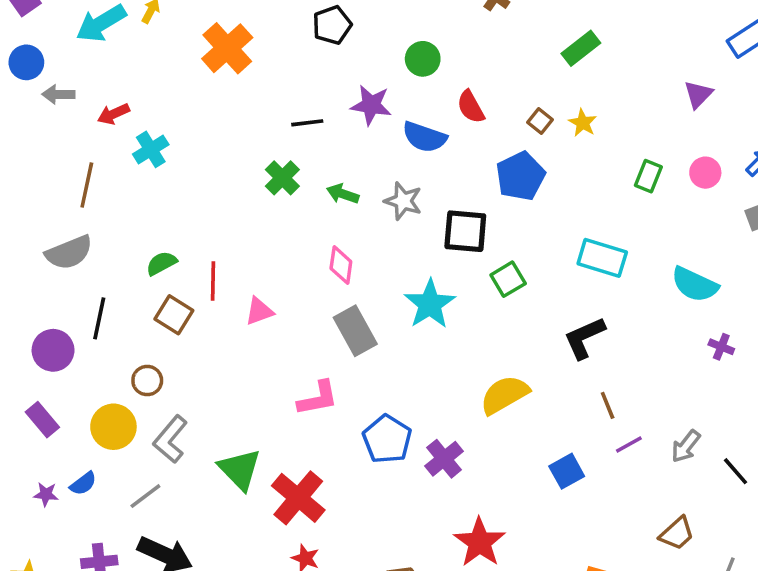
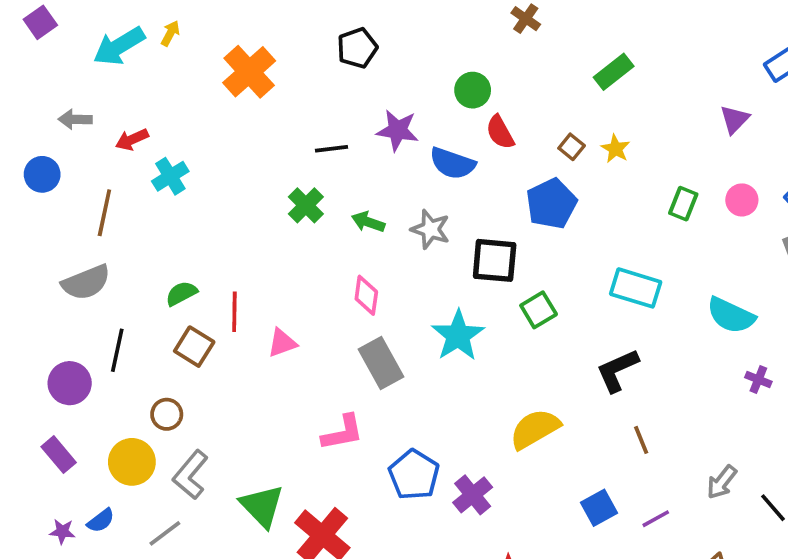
green circle: (423, 59) -> (473, 90), moved
blue circle: (26, 62) -> (42, 174), moved
purple line: (629, 444) -> (656, 519), moved

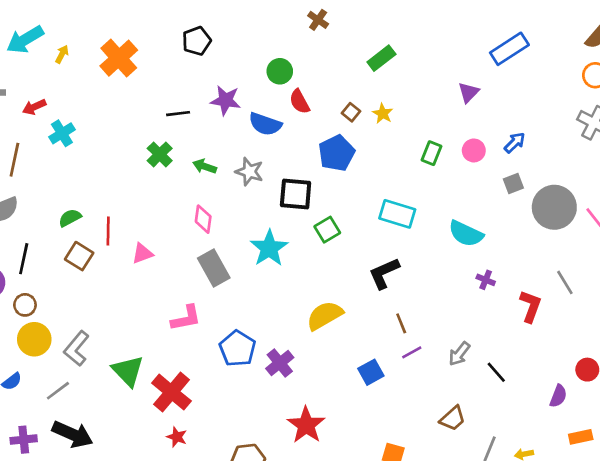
yellow arrow: (170, 33) -> (62, 54), moved
brown circle: (167, 414) -> (25, 305), moved
purple line: (656, 519) -> (412, 352), moved

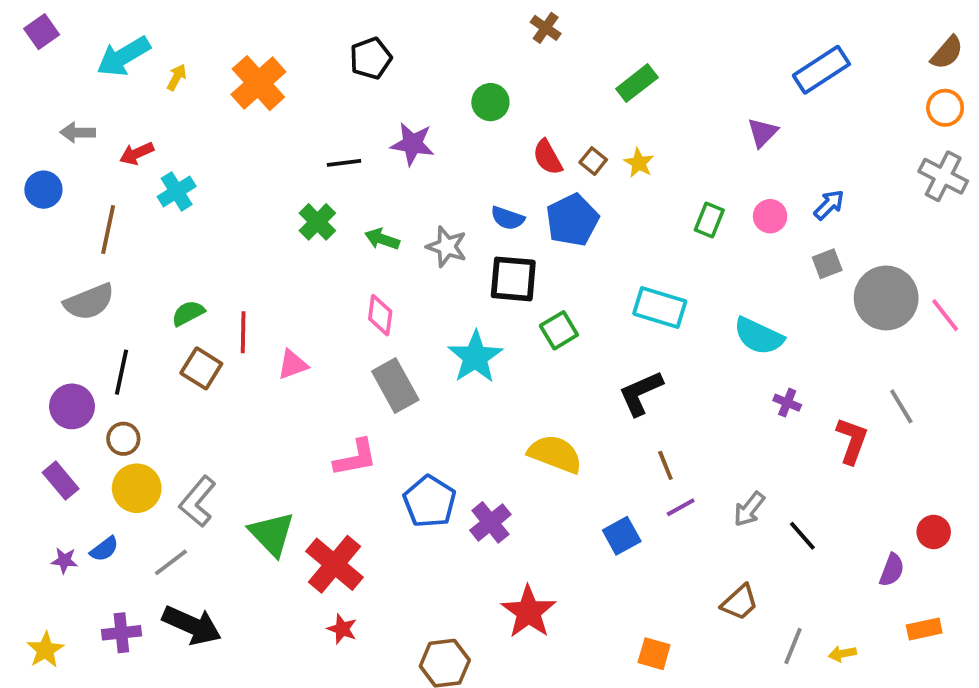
red semicircle: (300, 102) -> (548, 157), moved
blue semicircle: (265, 124) -> (508, 218), moved, size x0.7
yellow semicircle: (325, 315) -> (555, 454), turned 51

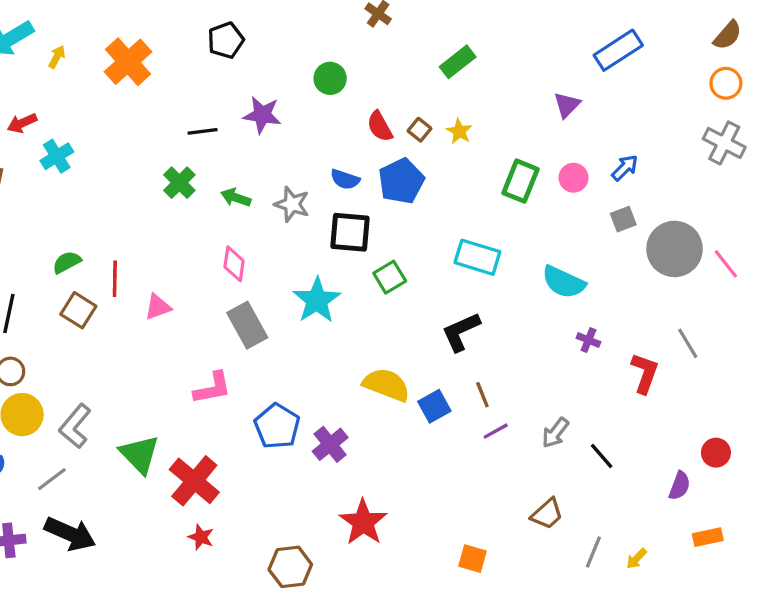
green rectangle: (709, 220) -> (521, 181), size x1.4
blue square: (622, 536) -> (434, 406), moved
yellow arrow: (842, 654) -> (636, 559), turned -35

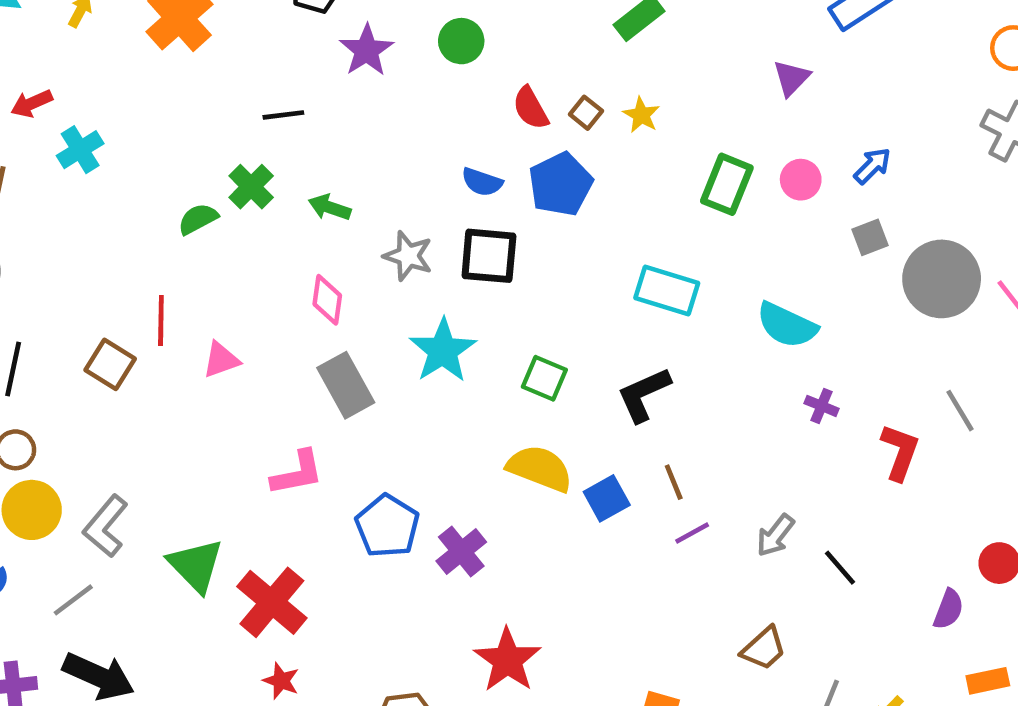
purple star: (262, 115) -> (367, 50), moved, turned 30
gray star: (292, 204) -> (408, 256), moved
green semicircle: (67, 262) -> (198, 219), moved
green square: (390, 277) -> (544, 378), moved, turned -36

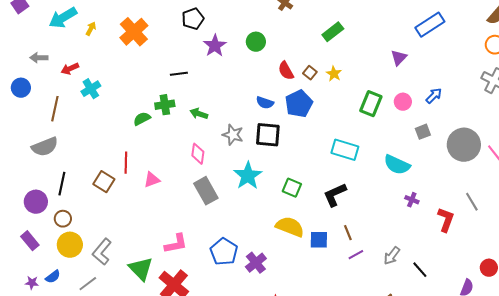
green cross: (251, 187) -> (165, 105), turned 36
gray square: (870, 237) -> (423, 132), moved
pink L-shape: (297, 473) -> (176, 244), moved
blue square: (607, 498) -> (319, 240), turned 30

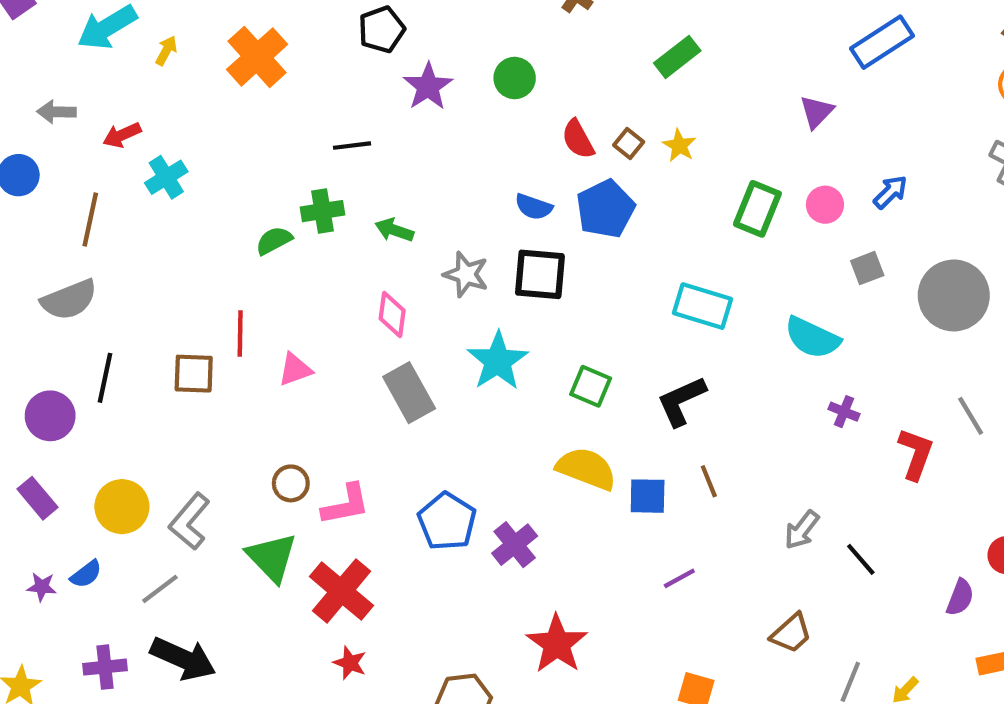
brown square: (104, 182) -> (194, 374), turned -30
brown circle: (63, 219) -> (291, 483), moved
purple line: (356, 255) -> (679, 578), moved

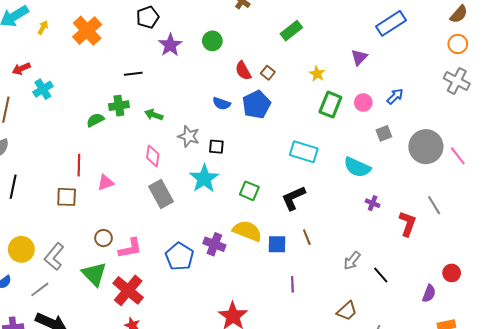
yellow star: (679, 146) -> (317, 74), moved
black square: (540, 274) -> (216, 147), moved, size x0.6
brown square: (194, 374) -> (67, 197), moved
purple cross: (515, 545) -> (214, 244), moved, turned -30
purple line: (679, 578) -> (292, 284), turned -63

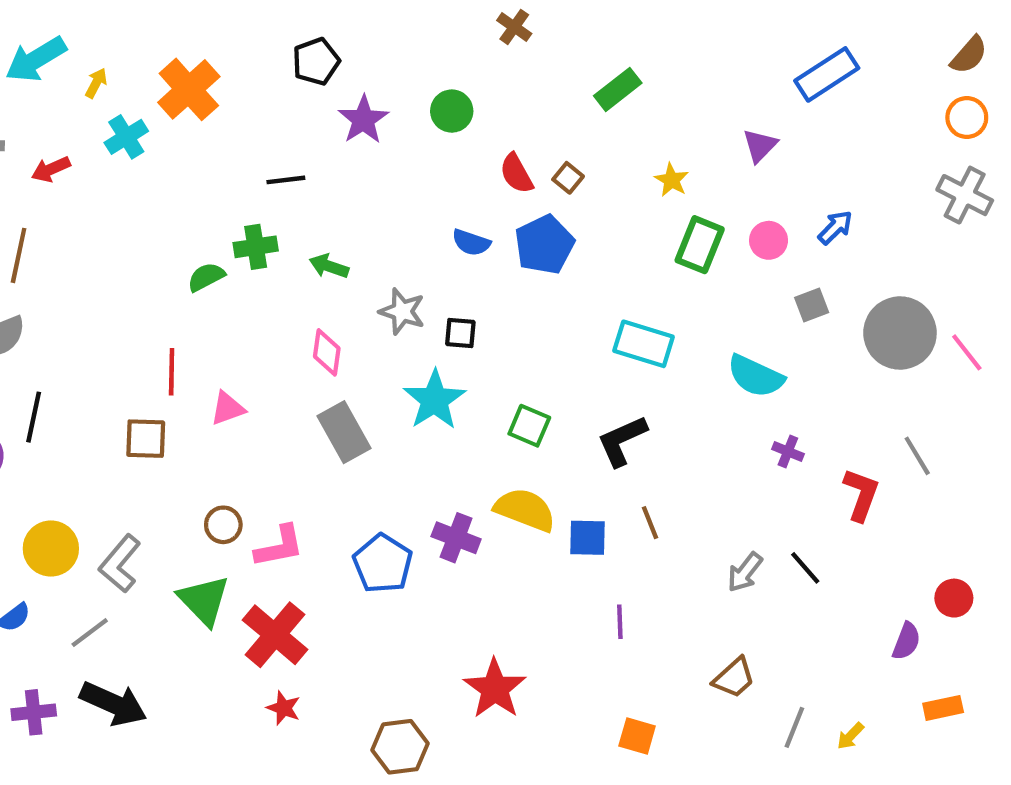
cyan cross: (43, 89) -> (126, 137), moved
black line: (381, 275) -> (805, 568), moved

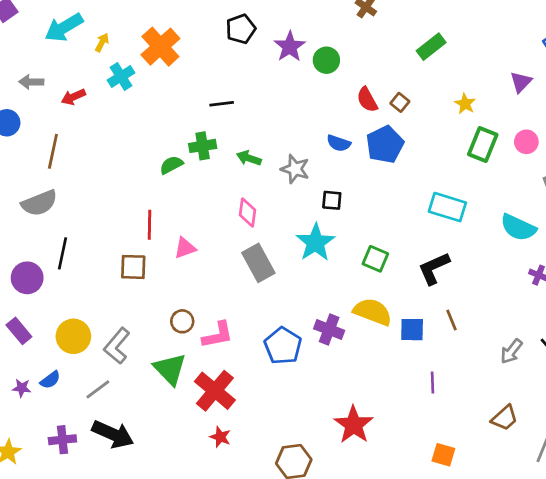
purple star: (363, 120) -> (290, 47), moved
gray star: (402, 311) -> (295, 169), moved

